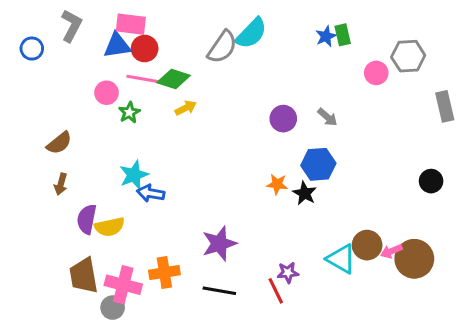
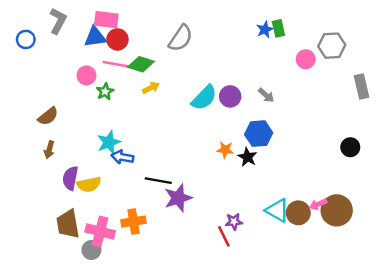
cyan semicircle: (251, 33) -> (204, 98), moved
brown circle: (367, 245) -> (298, 213), moved
black line: (219, 291) -> (158, 181), moved

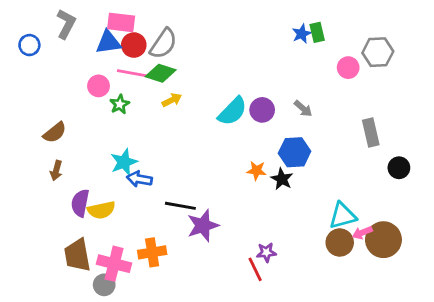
gray semicircle: (181, 38) -> (163, 44), moved
gray rectangle: (361, 87) -> (371, 132), moved
cyan triangle: (277, 210) -> (343, 216), moved, turned -45

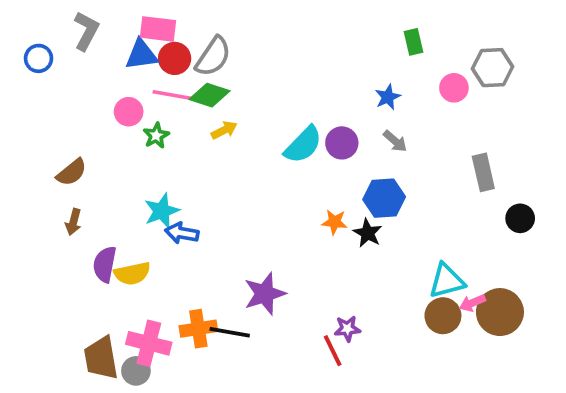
blue star: (302, 34) -> (388, 97), moved
black line: (180, 206) -> (230, 332), moved
brown trapezoid: (77, 255) -> (101, 358), moved

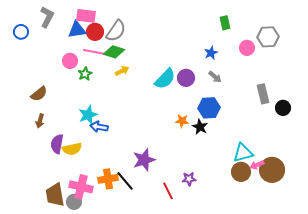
black circle: (520, 218) -> (283, 108), moved
black line: (230, 332) -> (125, 181), turned 40
red line: (333, 351) -> (168, 191), moved

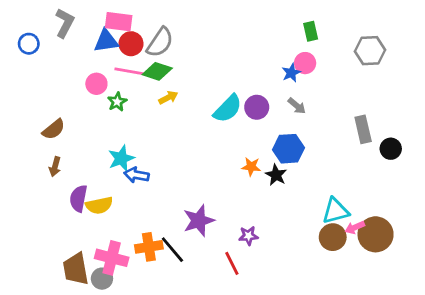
pink circle: (247, 48) -> (305, 63), moved
purple star: (189, 179) -> (248, 236), moved

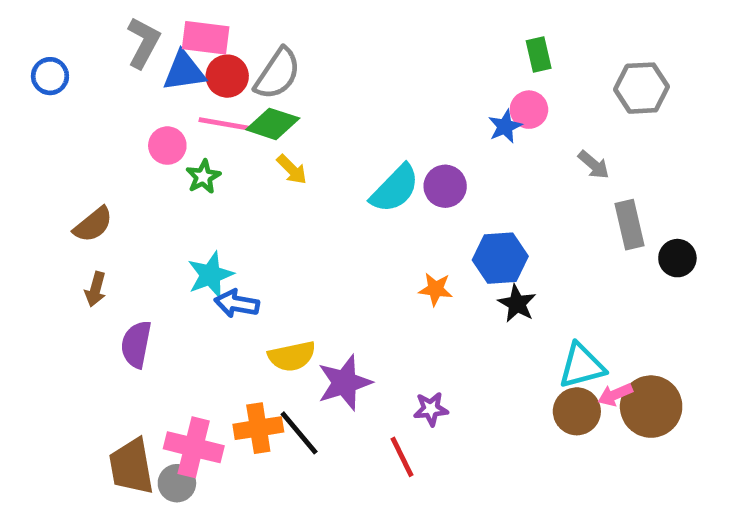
gray L-shape: (65, 23) -> (143, 43), moved
yellow arrow: (168, 98) -> (292, 169), turned 72
gray arrow: (297, 106) -> (594, 165), moved
black star: (276, 175) -> (517, 304), moved
yellow semicircle: (99, 205) -> (292, 356), moved

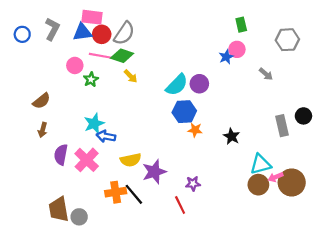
gray L-shape: (143, 43) -> (52, 29), moved
gray rectangle: (630, 225) -> (282, 126), moved
blue hexagon: (500, 258) -> (184, 112), moved
pink cross: (194, 447) -> (87, 160), moved, turned 30

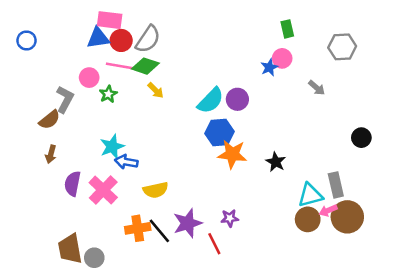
gray L-shape: (52, 29) -> (65, 99), moved
gray rectangle: (282, 126) -> (336, 185), moved
orange star: (195, 130) -> (232, 154), size x1.6
purple star: (154, 172) -> (188, 223), moved

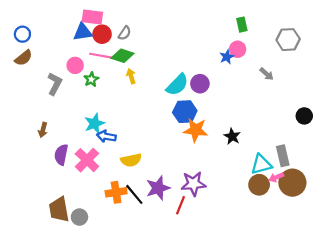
gray semicircle: (148, 39) -> (125, 33), size x0.6
yellow arrow: (156, 90) -> (131, 76), turned -152
brown semicircle: (50, 120) -> (24, 58), moved
purple star: (230, 218) -> (193, 184), size x1.6
red line: (214, 244) -> (181, 205), turned 48

